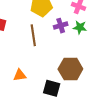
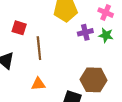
brown line: (33, 35) -> (39, 48), moved

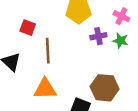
orange triangle: (38, 84) -> (45, 89), size x1.5

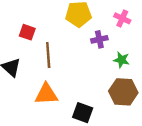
green star: (120, 41) -> (122, 60), moved
brown hexagon: (105, 88) -> (123, 92), moved

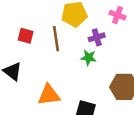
brown line: (48, 55) -> (56, 39), moved
green star: (122, 60) -> (89, 58), moved

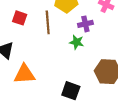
orange triangle: (49, 95) -> (25, 74), moved

